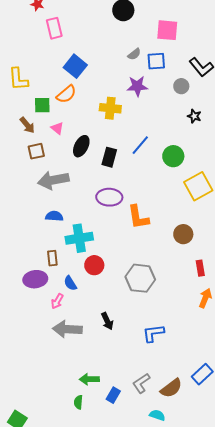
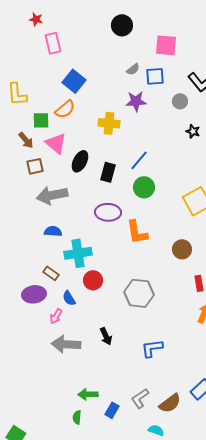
pink triangle: (57, 128) -> (56, 143), size x1.6
green circle: (173, 156) -> (144, 187), moved
brown rectangle: (52, 258) -> (51, 273), turned -49

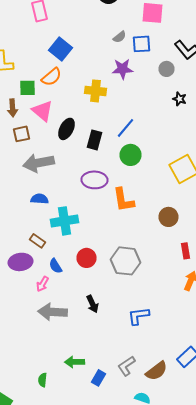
brown arrow: (26, 140) -> (12, 108), turned 36
red circle: (93, 280) -> (86, 258), moved
green semicircle: (77, 417) -> (42, 380), moved

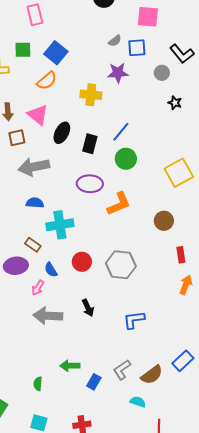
green square: (28, 88) -> (23, 50), moved
orange L-shape: (124, 200) -> (119, 204), turned -104

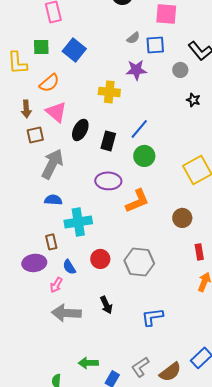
orange semicircle: (47, 81) -> (49, 83), moved
gray arrow: (34, 167) -> (52, 164), turned 128
brown rectangle: (33, 245) -> (51, 242), turned 42

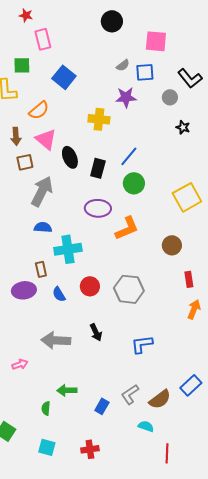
green square: (41, 47) -> (22, 65), moved
black ellipse: (80, 130) -> (70, 157), turned -50
pink arrow: (56, 285) -> (20, 364), moved, turned -140
green arrow: (88, 363) -> (67, 390), moved

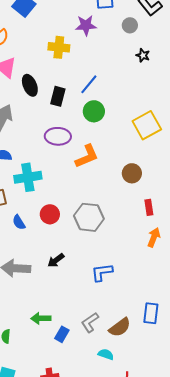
black arrow: (96, 332) -> (56, 260), turned 78
blue rectangle: (191, 385) -> (151, 313), turned -40
green arrow: (67, 390) -> (41, 318), moved

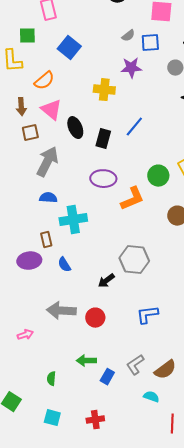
green circle: (94, 111) -> (158, 176), moved
red circle: (50, 214) -> (95, 318), moved
black arrow: (56, 260) -> (106, 281), moved

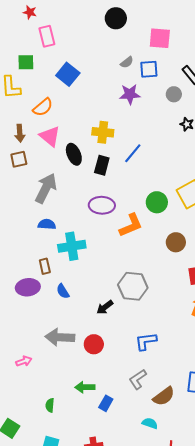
yellow cross: (104, 90) -> (103, 132), moved
brown square: (30, 133) -> (19, 159), moved
gray L-shape: (135, 365) -> (138, 379), moved

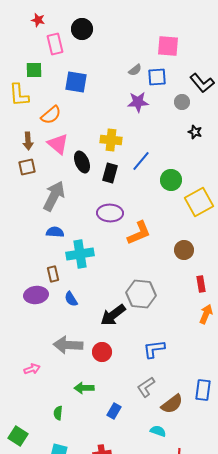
black circle: (116, 18) -> (82, 29), moved
blue square: (68, 74) -> (76, 82), turned -30
green circle: (157, 202) -> (171, 180), moved
black arrow: (105, 307) -> (113, 315), size x1.5
green arrow: (85, 387) -> (84, 388), moved

